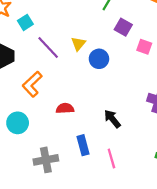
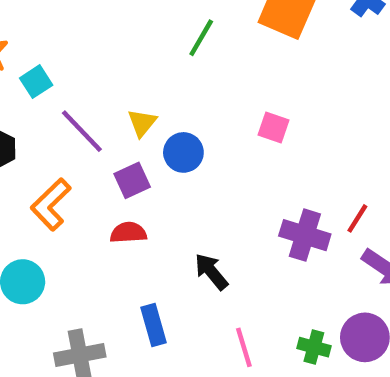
purple square: (123, 27) -> (132, 180), moved, turned 36
red semicircle: (65, 108) -> (128, 233), moved
pink line: (111, 158) -> (244, 347), moved

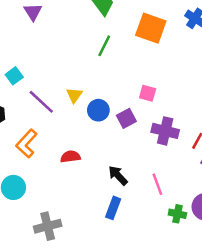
purple square: (132, 180) -> (126, 118), moved
purple cross: (305, 235) -> (165, 131), moved
blue rectangle: (154, 325) -> (113, 208), moved, turned 40
pink line: (244, 347) -> (157, 184), moved

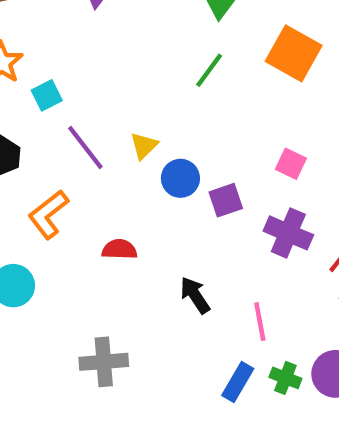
pink square: (148, 93) -> (291, 164), moved
blue rectangle: (113, 208) -> (238, 382), moved
gray cross: (48, 226) -> (104, 362), moved

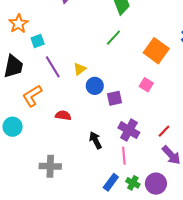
orange square: (294, 53) -> (156, 51), moved
purple cross: (288, 233) -> (129, 130), moved

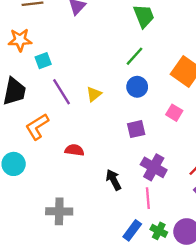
orange star: (18, 24) -> (20, 40), turned 30
blue circle: (95, 86) -> (137, 87), moved

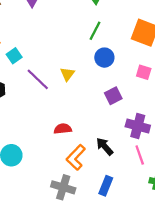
orange L-shape: (37, 127) -> (76, 157), moved
gray cross: (59, 211) -> (63, 187), turned 30
blue rectangle: (132, 230) -> (106, 186), moved

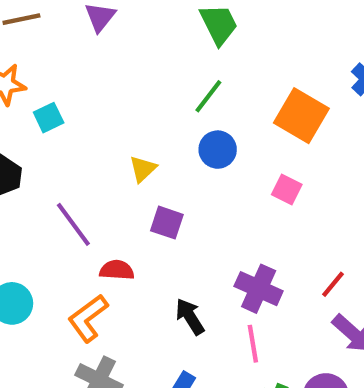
purple line: (38, 79) -> (73, 224), moved
purple square: (113, 96) -> (167, 223), moved, turned 36
orange L-shape: (76, 157) -> (88, 318), moved

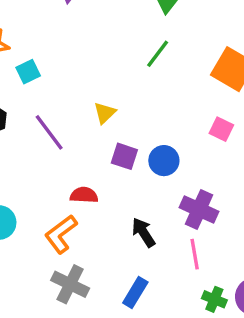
blue circle: (218, 150) -> (164, 161), moved
purple line: (73, 224) -> (49, 132), moved

